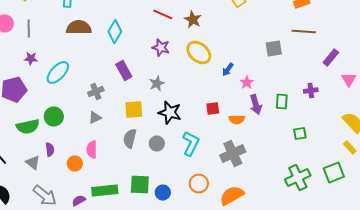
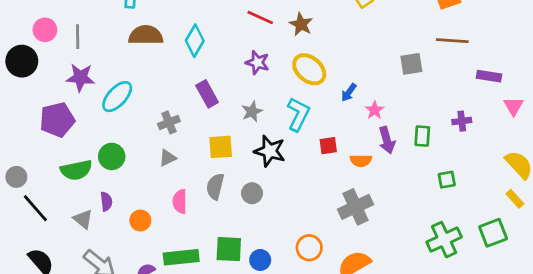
purple star: (31, 58) -> (80, 77), size x1.5
purple rectangle: (331, 58) -> (489, 76), turned 60
cyan L-shape: (191, 144) -> (298, 114), moved
pink semicircle: (92, 150) -> (180, 201), moved

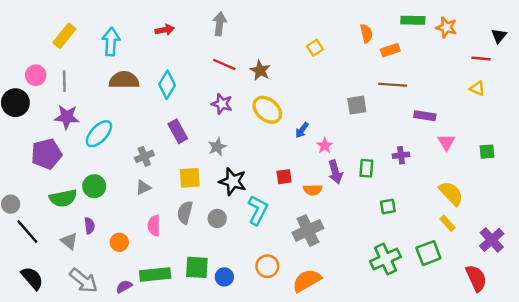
cyan L-shape: (298, 114) -> (258, 210), moved

